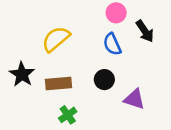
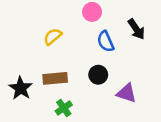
pink circle: (116, 13) -> (92, 12), moved
yellow semicircle: (56, 39) -> (53, 37), size x0.7
black star: (22, 74) -> (21, 88), moved

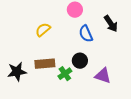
black star: (21, 88) -> (17, 72), turned 30
green cross: (64, 108) -> (65, 74), moved

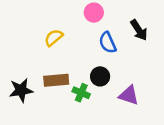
green cross: (65, 74) -> (81, 93), turned -32

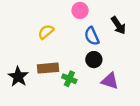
black circle: (100, 76) -> (94, 60), moved
black star: (21, 90) -> (18, 77), turned -30

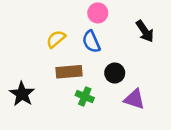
blue semicircle: (92, 36) -> (91, 42), moved
brown rectangle: (48, 68) -> (69, 72), moved

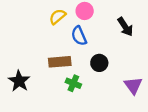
yellow semicircle: (56, 39) -> (58, 17), moved
purple triangle: (134, 99) -> (133, 86), moved, turned 36

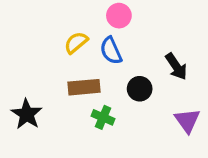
yellow semicircle: (58, 17) -> (76, 43), moved
black arrow: (125, 27) -> (176, 66), moved

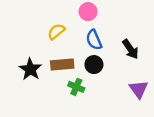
blue semicircle: (111, 51) -> (94, 40), moved
black circle: (140, 89) -> (94, 65), moved
black star: (27, 114) -> (30, 69), moved

